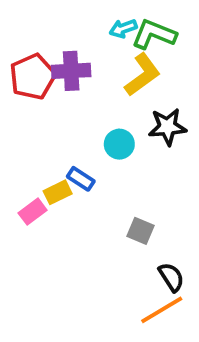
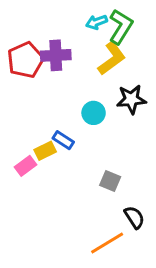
green L-shape: (154, 34) -> (121, 27), turned 100
orange line: (162, 310) -> (107, 243), moved

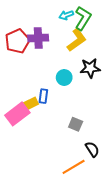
blue rectangle: (63, 140) -> (43, 96), turned 64
pink rectangle: (25, 166) -> (17, 114), size x1.6

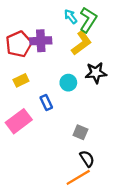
cyan arrow: (66, 15) -> (71, 17), turned 72
blue rectangle: (43, 96) -> (46, 102), turned -32
yellow rectangle: (31, 103) -> (21, 80), moved
black semicircle: (92, 149) -> (87, 159), moved

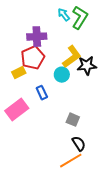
yellow L-shape: (82, 43) -> (72, 57), moved
red pentagon: (19, 44) -> (33, 58), moved

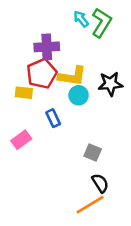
yellow L-shape: (72, 57) -> (72, 76), moved, turned 45
yellow rectangle: (19, 73) -> (24, 93), turned 32
pink rectangle: (17, 110) -> (21, 140), size x0.7

